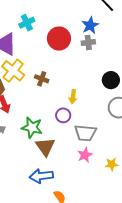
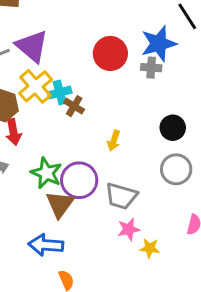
cyan cross: (27, 23) -> (60, 92), moved
blue star: (90, 25) -> (159, 44), size x1.4
purple circle: (63, 115) -> (79, 180), moved, size x1.6
pink star: (85, 155) -> (129, 229), moved

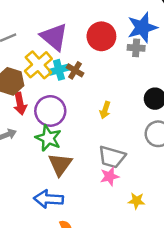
purple triangle: (32, 46) -> (54, 37), moved
brown cross: (74, 106) -> (75, 70), moved
purple circle: (79, 180) -> (50, 111), moved
pink star: (129, 229) -> (110, 176), moved

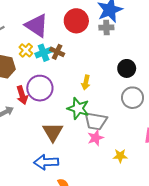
yellow cross: (38, 65) -> (26, 50), size x0.6
red arrow: (20, 104) -> (22, 95), moved
green star: (48, 138) -> (78, 108), moved

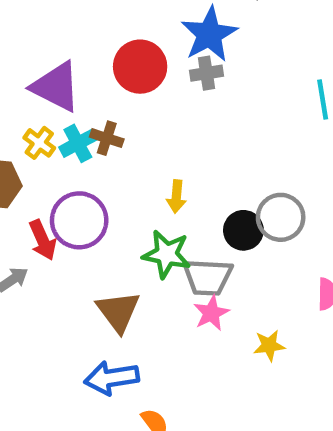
black circle: (127, 68) -> (243, 230), moved

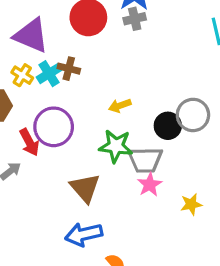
yellow arrow: (176, 197) -> (120, 106), turned 70

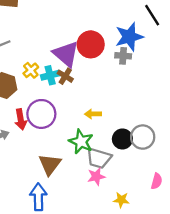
purple triangle: (31, 35) -> (66, 54), moved
blue arrow: (84, 234) -> (38, 197), turned 84

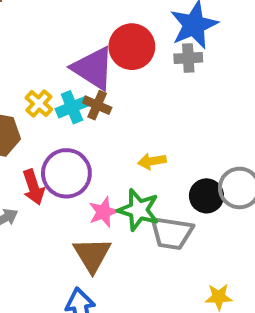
pink star: (96, 177) -> (104, 212), moved

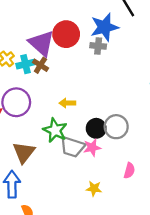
pink star: (104, 212) -> (92, 148), moved

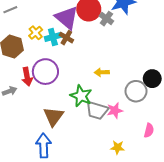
gray cross: (98, 46) -> (106, 19), moved, turned 32
yellow arrow: (67, 103) -> (102, 72), moved
black circle: (96, 128) -> (152, 79), moved

